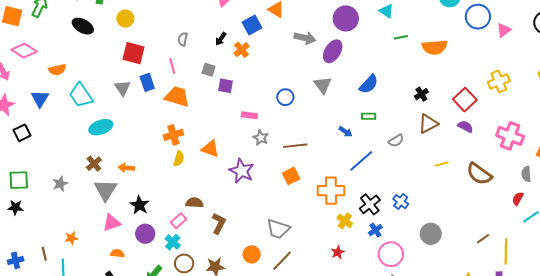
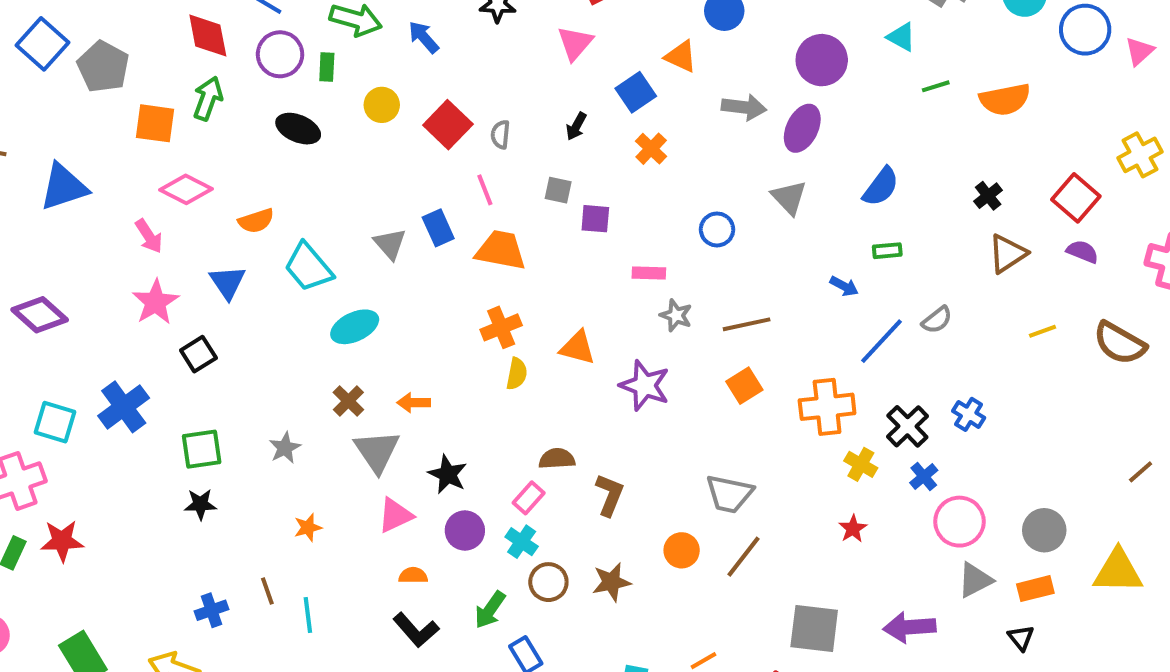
orange cross: (241, 50) -> (651, 149), moved
red square: (133, 53) -> (448, 125), moved, turned 35
gray semicircle: (396, 141) -> (937, 320), moved
gray circle: (431, 234) -> (1044, 530), moved
orange star: (71, 238) -> (308, 528), moved

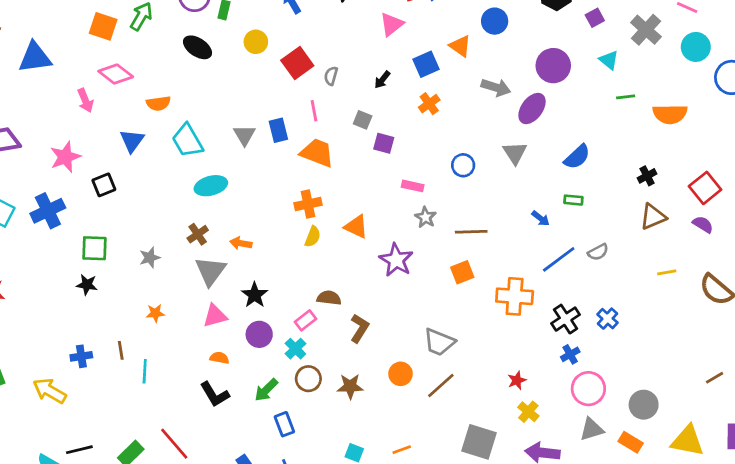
pink star: (155, 302) -> (65, 157), moved
yellow cross: (861, 464) -> (528, 412), moved
orange rectangle: (1035, 589) -> (631, 442), turned 35

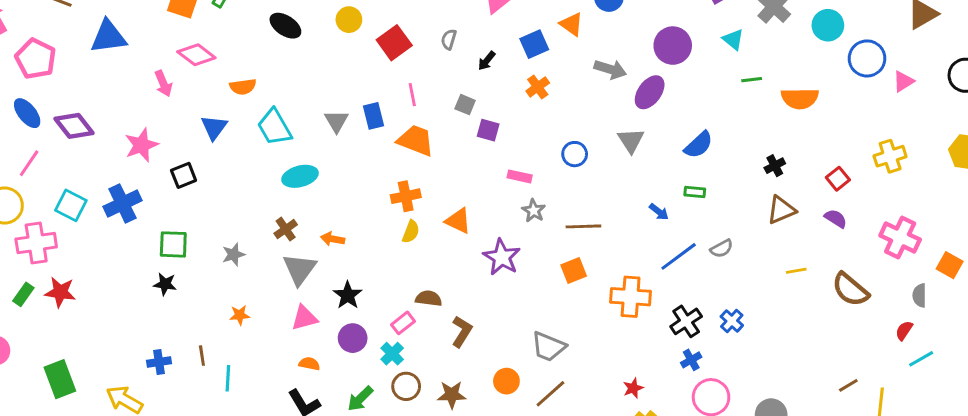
gray semicircle: (331, 76) -> (449, 39), moved
red square: (705, 188) -> (838, 179), size x0.7

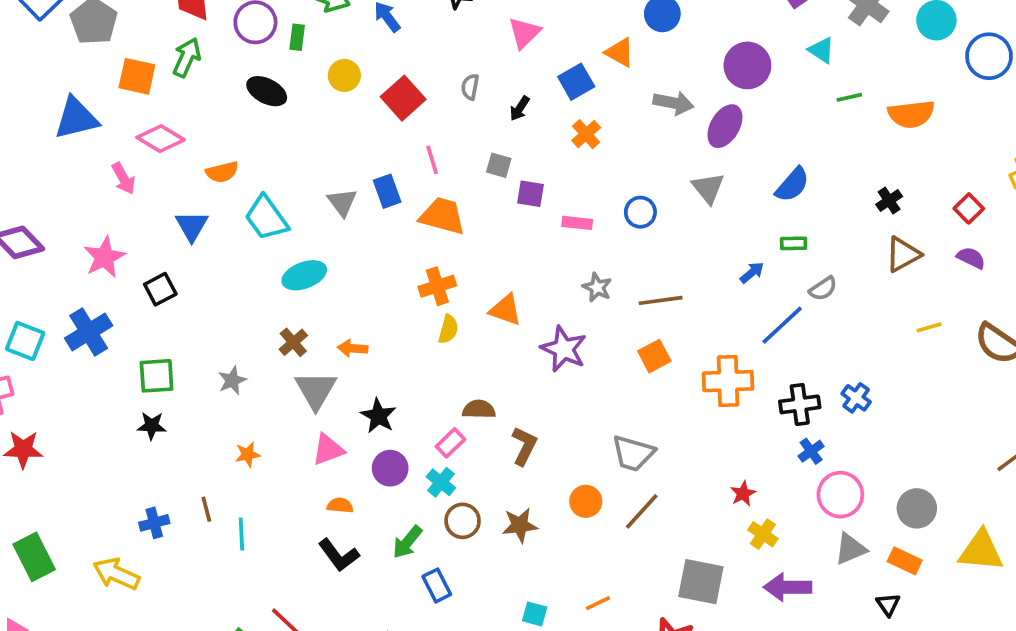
blue triangle: (108, 37) -> (76, 118), moved
pink rectangle: (520, 176) -> (577, 223), moved
blue arrow: (659, 212) -> (752, 273), turned -72
gray semicircle: (722, 249) -> (823, 289), moved
black cross: (686, 321) -> (800, 404), turned 32

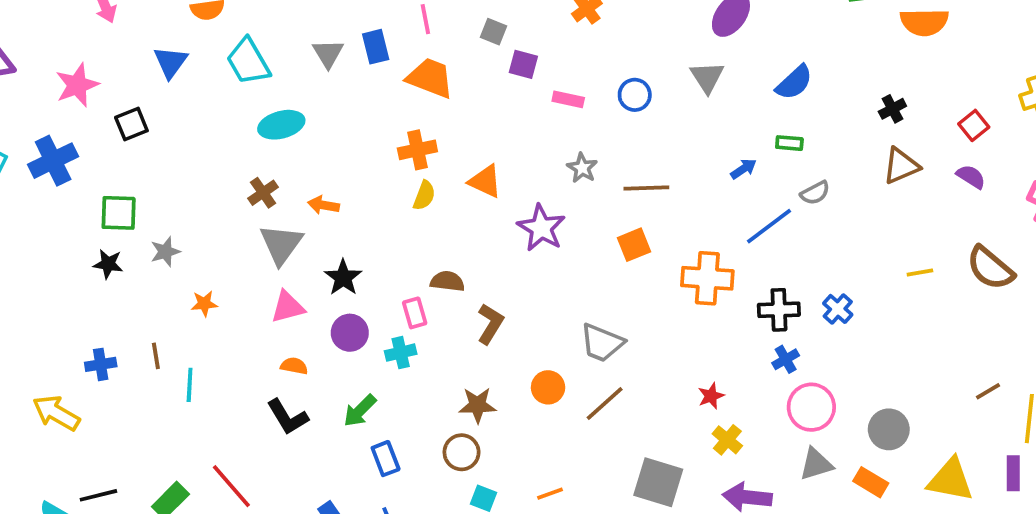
yellow line: (929, 327) -> (920, 272), moved
gray star: (232, 380) -> (165, 252), moved
pink rectangle: (450, 443) -> (415, 313), turned -68
cyan cross: (441, 482) -> (401, 353), turned 32
brown circle: (463, 521) -> (462, 452), moved

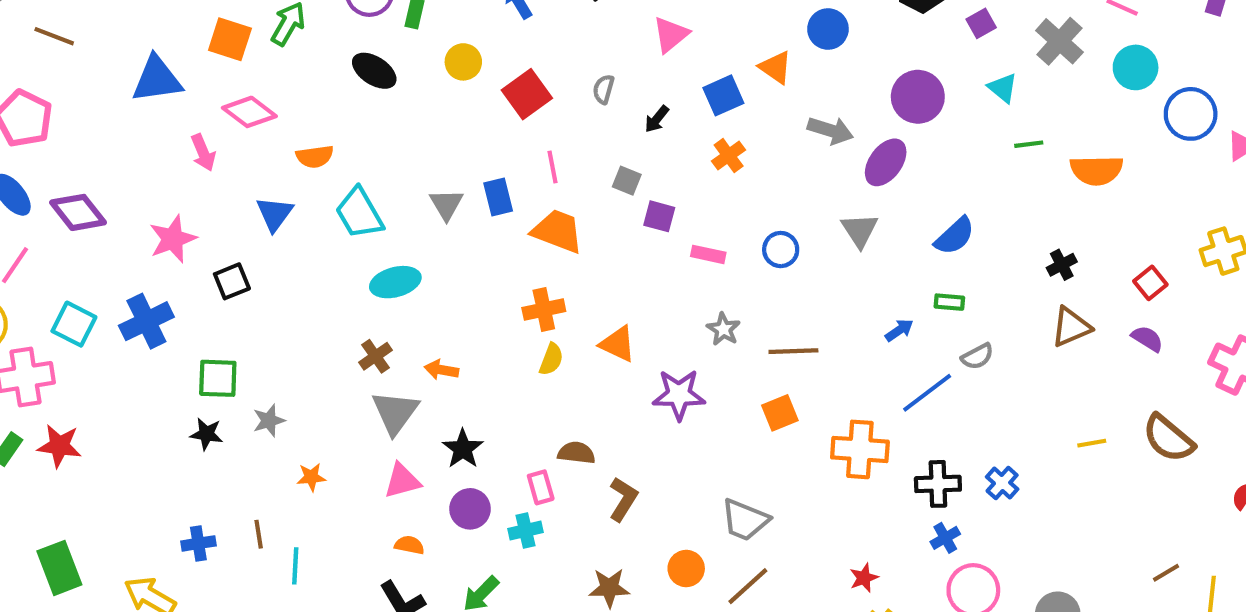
purple star: (541, 228) -> (679, 395), turned -30

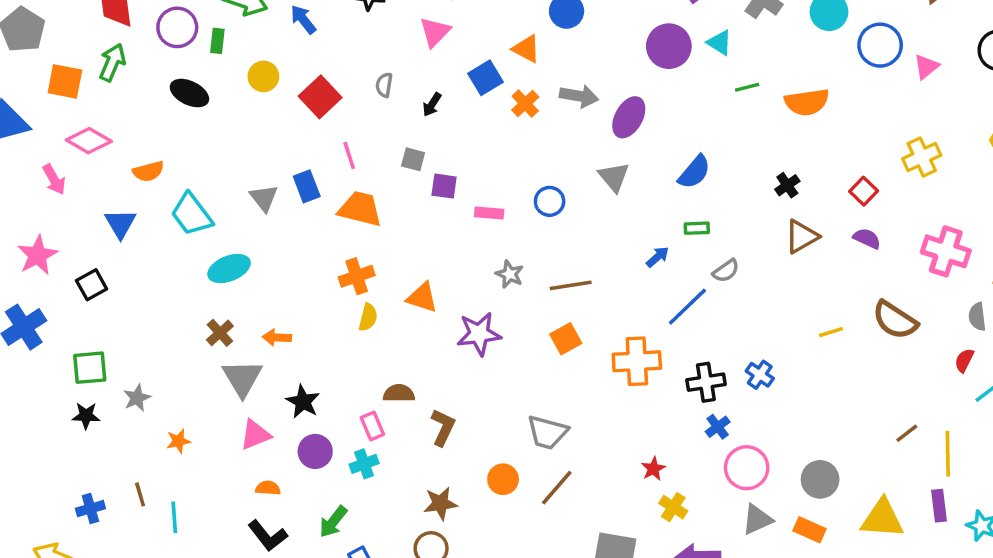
purple circle: (918, 97) -> (669, 46), moved
orange cross: (729, 156) -> (525, 104), moved

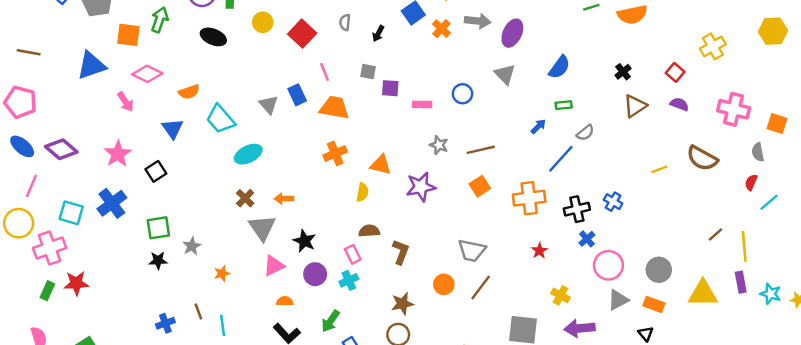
yellow semicircle: (368, 317) -> (362, 192), moved
red star: (653, 469) -> (539, 251), moved

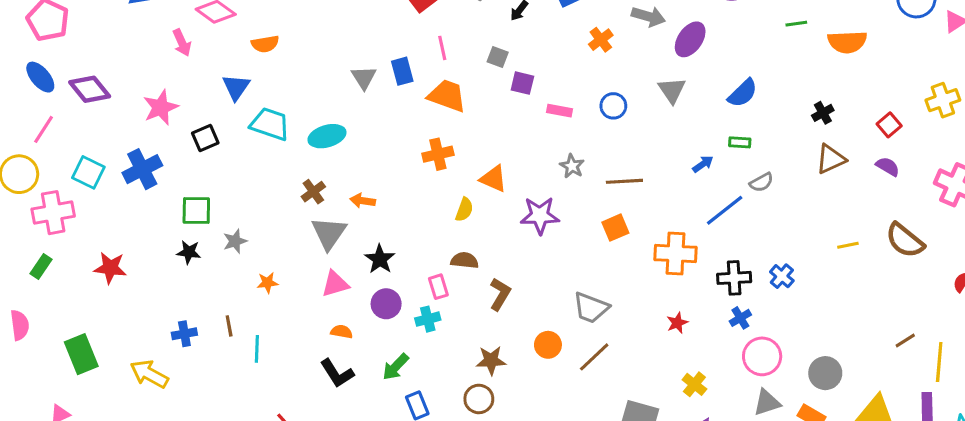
orange cross: (441, 29) -> (601, 40), moved
cyan trapezoid: (220, 119) -> (270, 124), moved, turned 140
red star: (76, 283) -> (110, 268), moved

